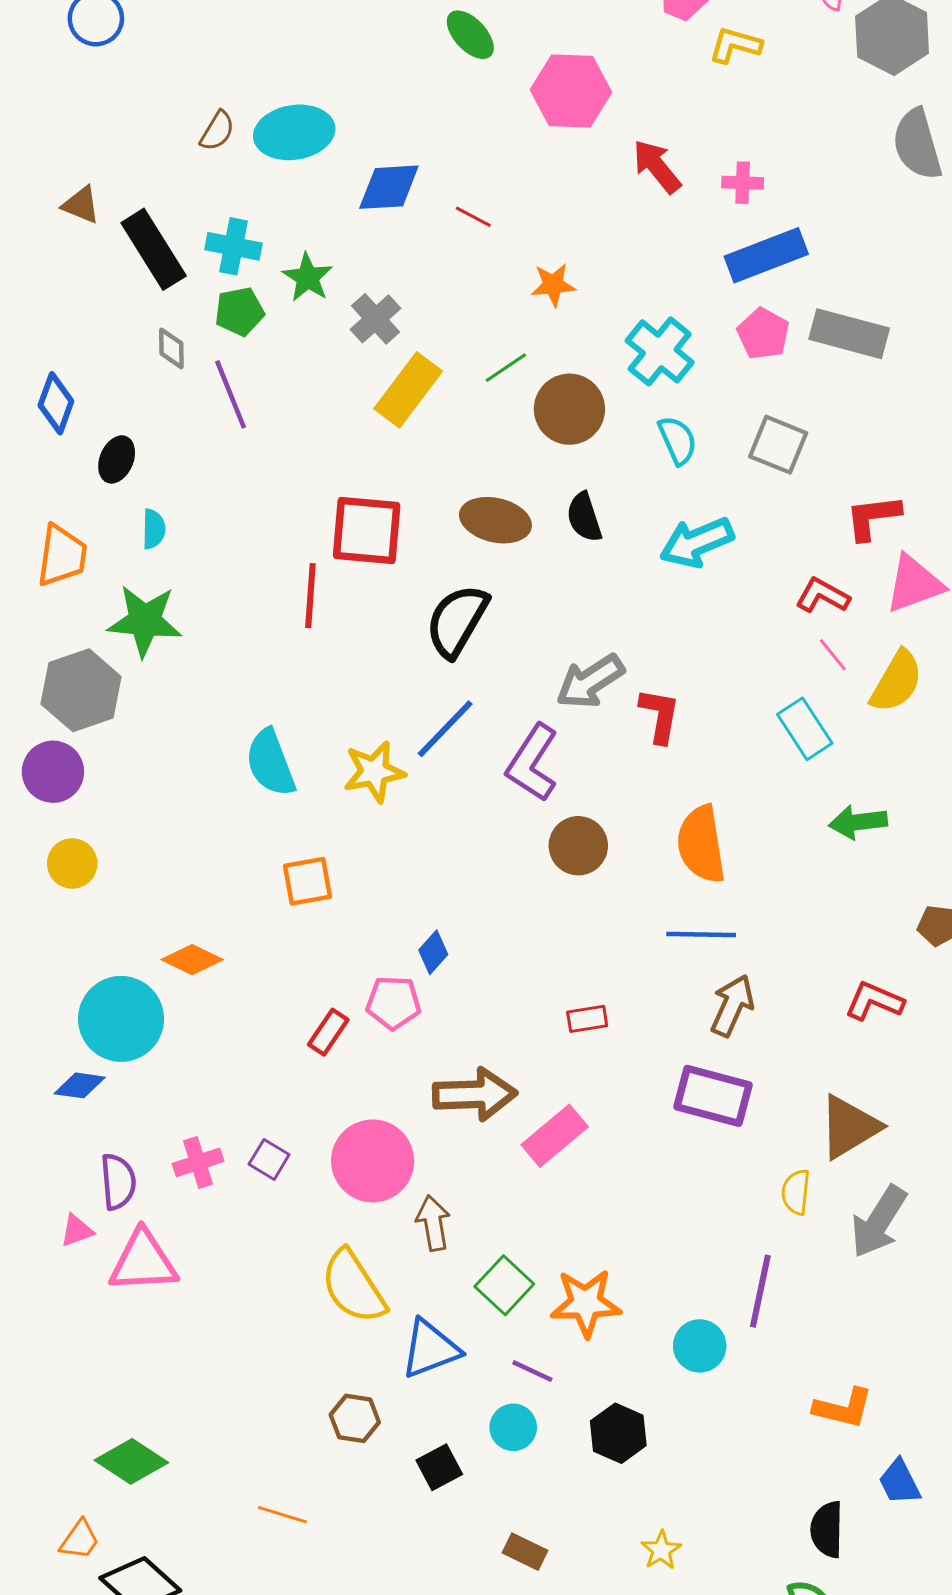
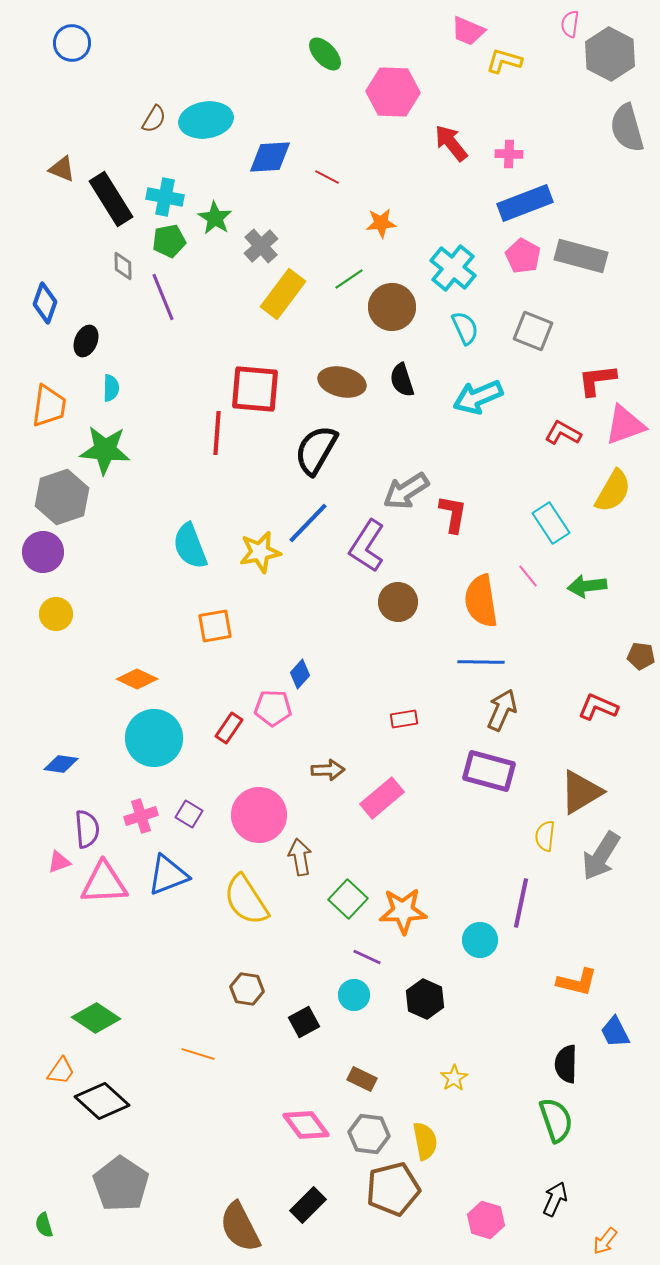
pink line: (833, 655) -> (528, 576), moved
cyan circle: (121, 1019) -> (154, 738), moved
brown arrow: (475, 1094) -> (328, 770), size x0.6
blue triangle: (430, 1349) -> (168, 875), moved

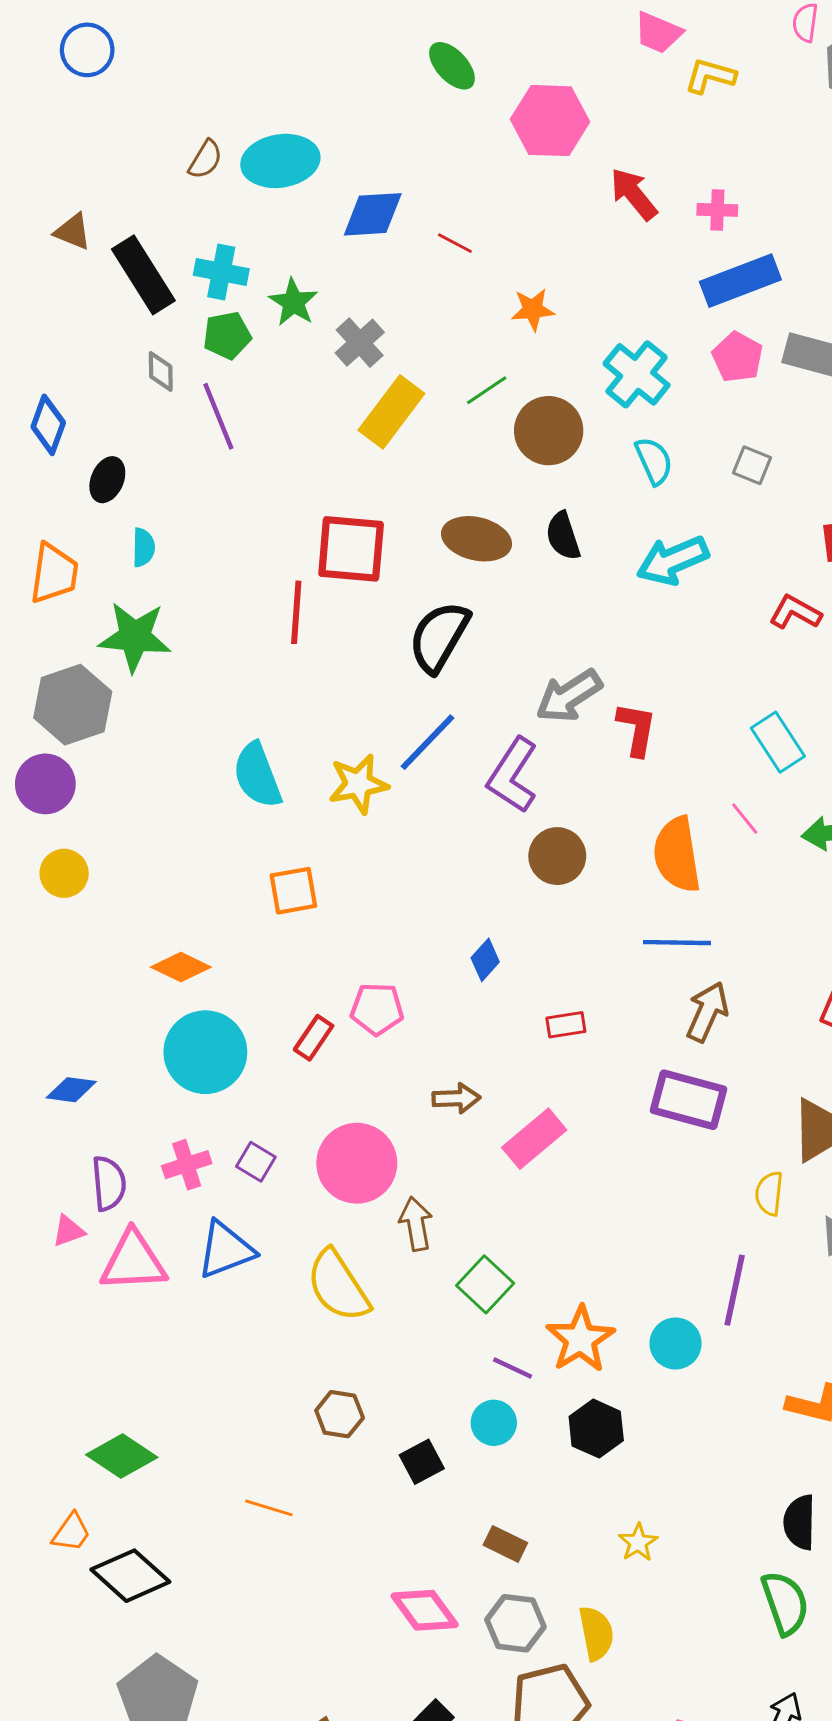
gray square: (533, 331) -> (752, 465), size x0.7
blue diamond: (300, 674) -> (485, 960), moved
orange star: (403, 911) -> (580, 1339), moved, turned -30

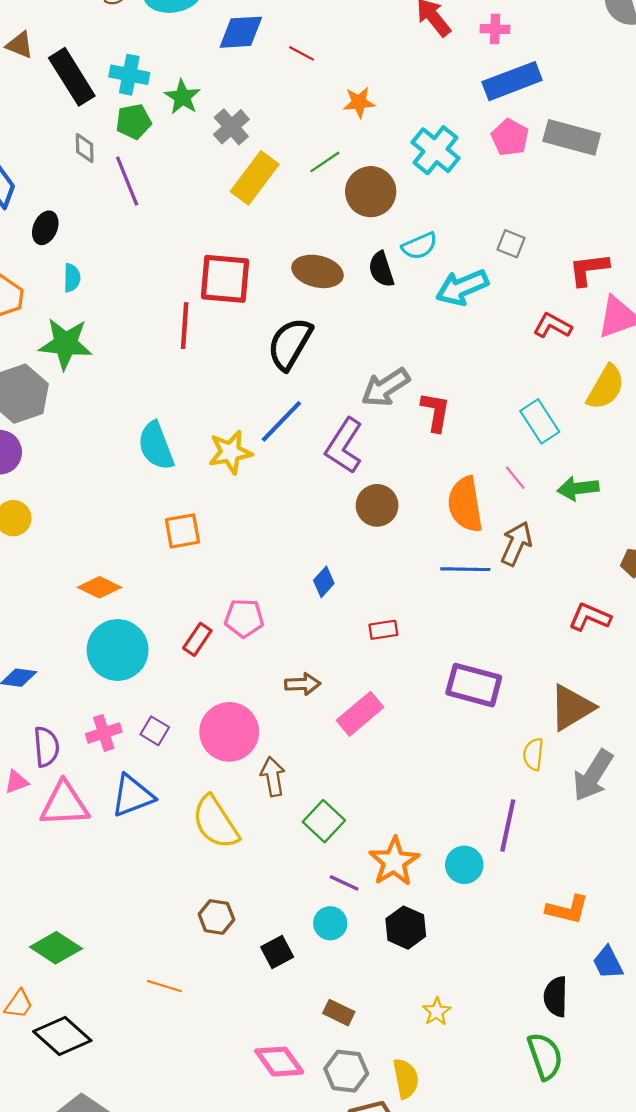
cyan semicircle: (654, 461) -> (420, 246), moved, turned 90
gray square: (752, 465) -> (511, 244), moved
brown arrow: (707, 1012) -> (516, 544), moved

